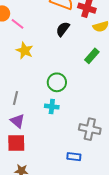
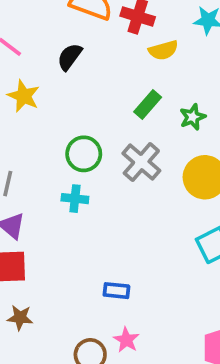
black semicircle: (63, 29) -> (70, 57), moved
gray cross: (90, 129) -> (141, 162), moved, turned 30

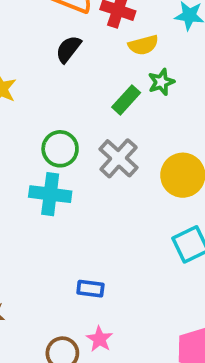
black semicircle: (70, 57) -> (68, 49), moved
green star: (193, 117) -> (161, 82), moved
cyan cross: (75, 199) -> (50, 194), size x1.5

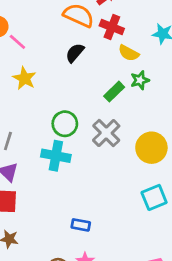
yellow semicircle: (143, 45) -> (129, 53), turned 40

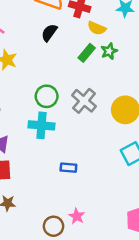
green rectangle: (114, 92) -> (87, 53), moved
blue rectangle: (81, 225) -> (68, 168), moved

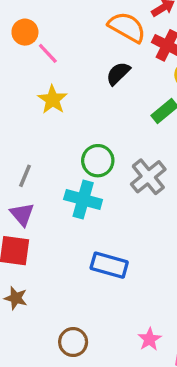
blue rectangle: (68, 168) -> (109, 265), size x1.5
pink star: (77, 216) -> (149, 339), moved

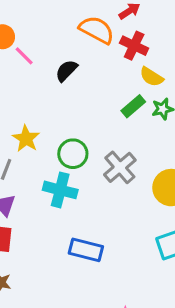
black semicircle: (118, 73) -> (66, 71), moved
yellow star: (53, 100) -> (26, 139), moved

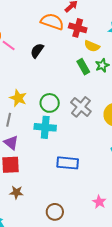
green rectangle: (133, 106) -> (83, 67), turned -70

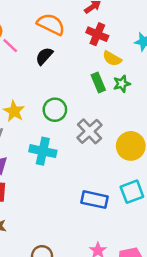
orange semicircle: (52, 22) -> (51, 24), moved
green circle: (50, 103) -> (55, 110), moved
blue rectangle: (68, 163) -> (94, 200), moved

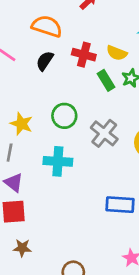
red cross: (97, 34) -> (84, 55), moved

